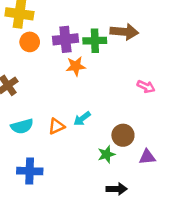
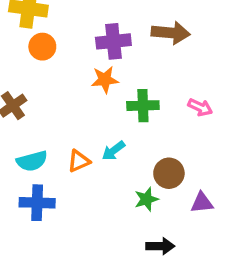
purple cross: (65, 39) -> (113, 41), moved
green cross: (95, 41) -> (143, 106), moved
blue cross: (30, 171) -> (37, 203), moved

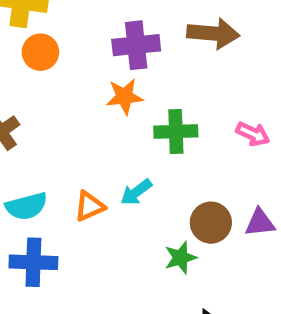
purple triangle: (202, 203) -> (260, 223), moved

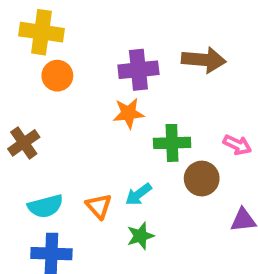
orange triangle: (89, 206) -> (99, 206), turned -48
brown circle: (211, 223) -> (202, 179), moved
green star: (181, 258) -> (140, 236), moved

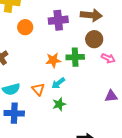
orange circle: (57, 76) -> (25, 27), moved
orange star: (129, 113) -> (53, 60), moved
brown circle: (202, 179) -> (94, 39), moved

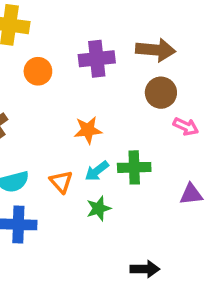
green cross: (75, 57) -> (134, 167), moved

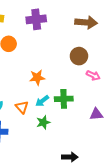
brown arrow: (156, 50) -> (86, 22), moved
purple cross: (97, 59) -> (36, 19), moved

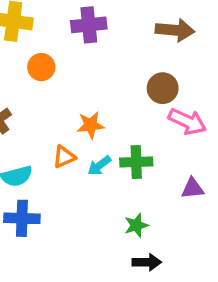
pink arrow: (93, 75) -> (187, 122), size x1.5
orange triangle: (22, 107) -> (64, 157), moved, turned 48
green star: (43, 122) -> (136, 225), moved

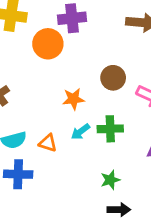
orange circle: (41, 67) -> (48, 44), moved, size x1.4
brown circle: (163, 88) -> (113, 78), moved
orange triangle: (64, 157) -> (48, 143), moved, turned 42

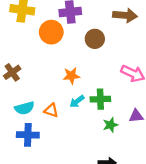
brown circle: (113, 78) -> (95, 39), moved
green star: (110, 180) -> (110, 125), moved

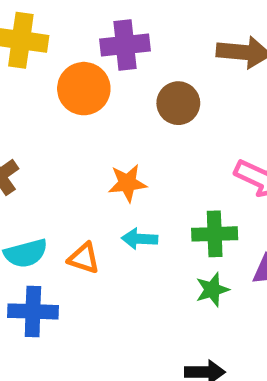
green cross: (100, 99) -> (215, 234), moved
cyan arrow: (77, 101) -> (140, 239), turned 40

